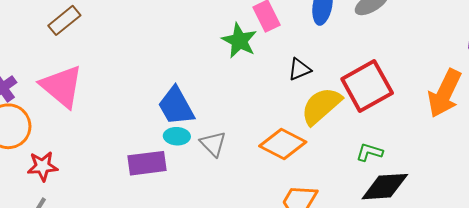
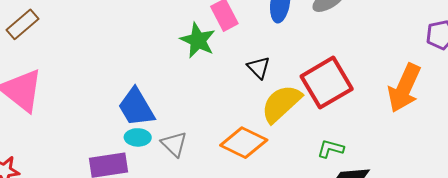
black triangle: (299, 69) -> (259, 68), turned -50

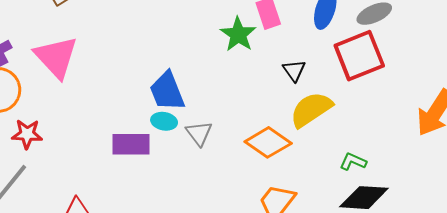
red square: (327, 83) -> (359, 56), moved

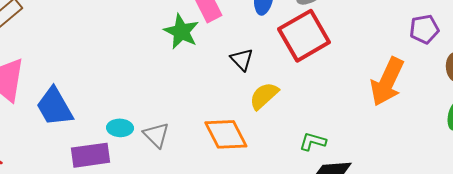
blue trapezoid: (167, 91) -> (54, 107), moved
yellow semicircle: (311, 110) -> (264, 96), size x0.7
orange diamond: (268, 142) -> (226, 134), turned 36

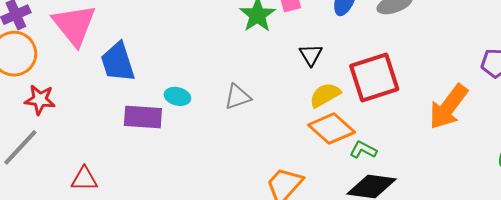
red square: (304, 36) -> (374, 77), moved
orange diamond: (226, 134) -> (332, 129), moved, turned -33
gray triangle: (156, 135) -> (238, 97), moved, turned 44

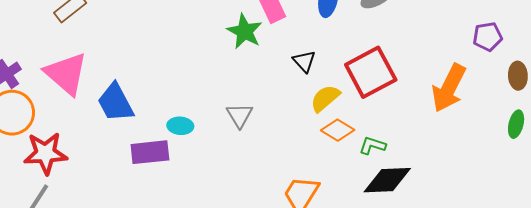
gray triangle: (238, 97) -> (240, 115), turned -32
red star: (40, 100) -> (45, 153), size x1.4
orange diamond: (332, 129) -> (338, 130), size x0.7

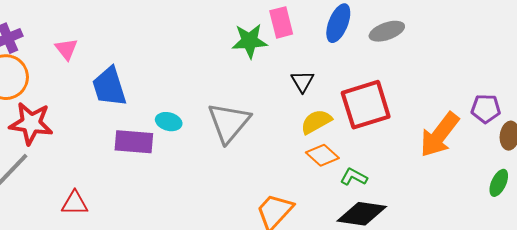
green star: (245, 31) -> (250, 41), turned 30
purple pentagon: (488, 37) -> (486, 109), moved
pink triangle: (66, 74) -> (66, 49), size x0.5
gray triangle: (240, 115) -> (229, 123), size x1.6

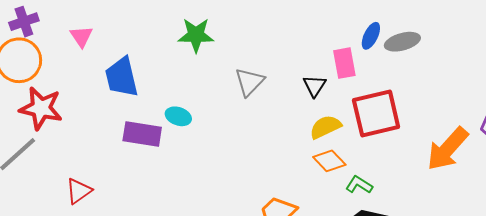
pink rectangle: (281, 22) -> (344, 63), moved
blue ellipse: (338, 23) -> (371, 36), moved, size x0.7
green star: (250, 41) -> (196, 35), moved
gray triangle: (229, 123) -> (249, 82), moved, size x0.7
red triangle: (75, 203) -> (79, 191), turned -40

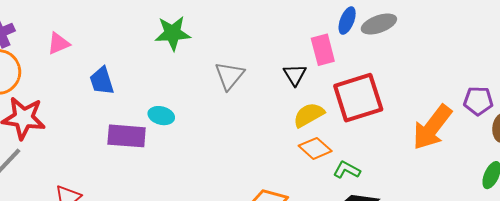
pink triangle: (81, 37) -> (58, 43), turned 45
blue trapezoid: (122, 77) -> (102, 81), size x0.7

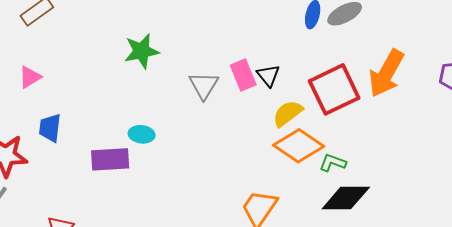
pink rectangle: (323, 50) -> (243, 75), moved
blue trapezoid: (102, 81) -> (50, 128), moved, turned 32
orange arrow: (432, 127) -> (386, 73), moved
orange diamond: (315, 148) -> (299, 146), size x1.5

